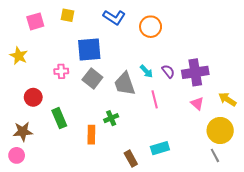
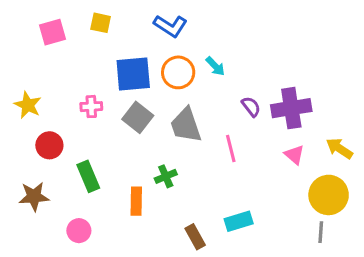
orange circle: (151, 27) -> (178, 72), moved
yellow star: (19, 56) -> (28, 105), moved
cyan arrow: (146, 71) -> (215, 66), moved
pink circle: (17, 155) -> (79, 231), moved
gray line: (215, 155) -> (321, 232), turned 32

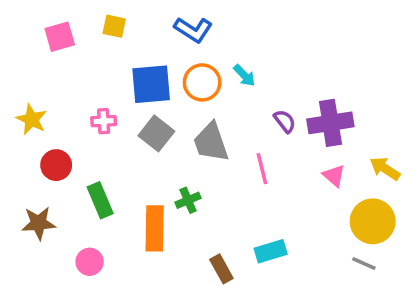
orange rectangle: (136, 201) -> (155, 228), size x1.4
gray line: (321, 232) -> (364, 264), turned -70

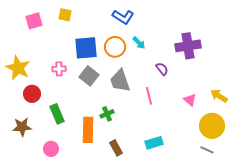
blue L-shape: (193, 30) -> (123, 17), moved
yellow star: (32, 119) -> (18, 68), size x1.4
purple cross: (330, 123) -> (188, 46), moved
brown rectangle: (221, 269) -> (116, 148), moved

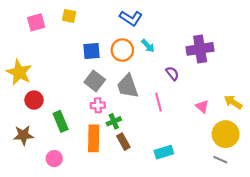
blue square: (86, 48) -> (91, 51), size x0.7
pink cross: (59, 69) -> (98, 105), moved
brown rectangle: (116, 148) -> (123, 142), moved

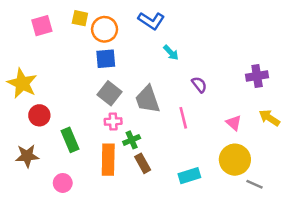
purple cross: (200, 49) -> (257, 76), moved, size x0.7
orange circle: (122, 50) -> (105, 29), moved
yellow circle: (226, 134) -> (235, 160), moved

